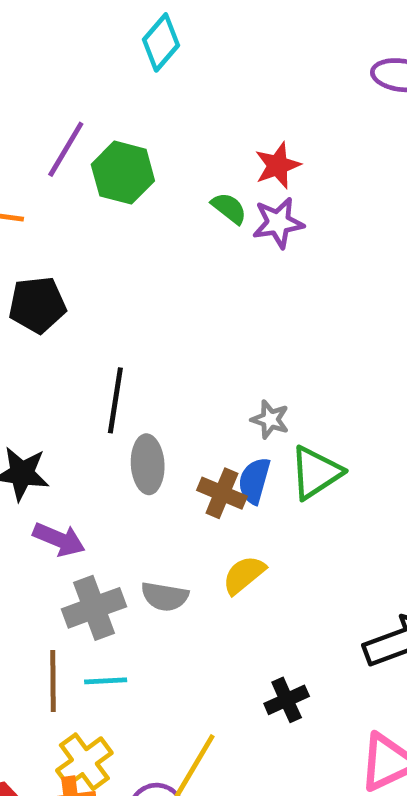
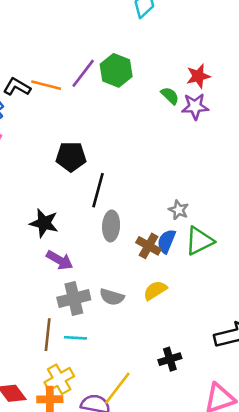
purple line: (66, 149) -> (83, 73), moved
black pentagon: (37, 305) -> (71, 157), moved

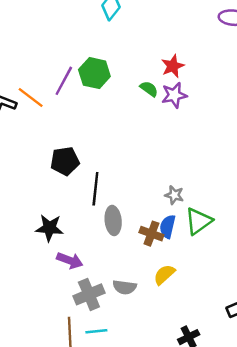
orange line: (46, 85) -> (31, 97), turned 32

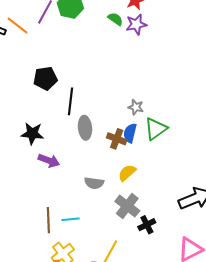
gray cross: (89, 294) -> (127, 206), moved, turned -30

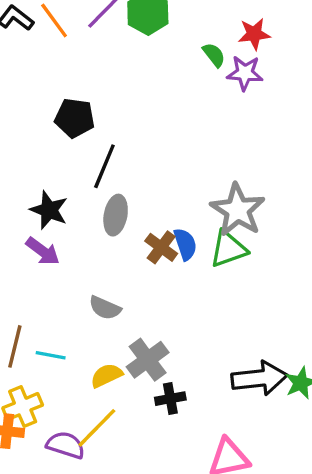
gray star: (136, 107) -> (238, 210), moved, size x2.0
black star: (32, 133) -> (49, 210), moved
blue semicircle: (130, 133) -> (185, 244), turned 132
yellow semicircle: (127, 173) -> (106, 375), moved

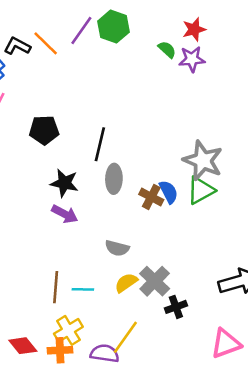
black pentagon: (75, 118) -> (44, 130), moved
yellow semicircle: (106, 375) -> (126, 283), moved

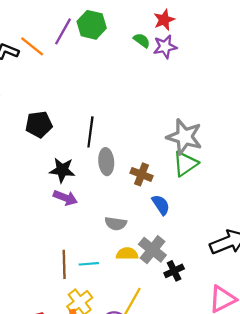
blue semicircle: (169, 192) -> (161, 205), moved
yellow semicircle: (126, 283) -> (127, 254), turned 40

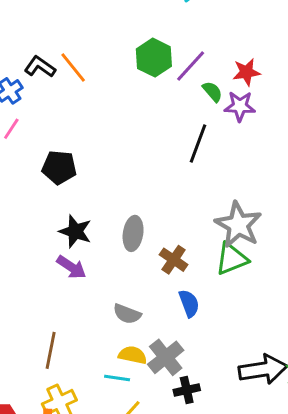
purple line: (63, 31) -> (191, 66), moved
black line: (90, 132) -> (198, 144), moved
cyan line: (89, 264) -> (117, 378), moved

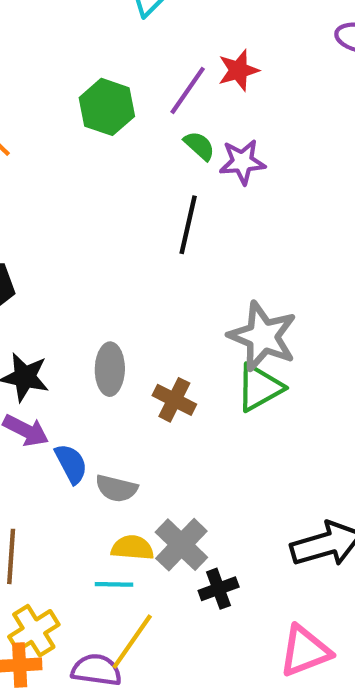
purple line: (191, 66) -> (188, 90), moved
red star: (246, 72) -> (238, 70), moved
blue semicircle: (189, 303) -> (71, 464), moved

